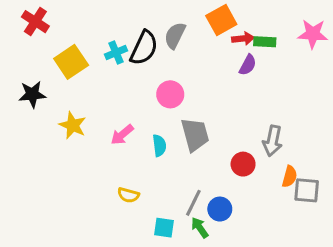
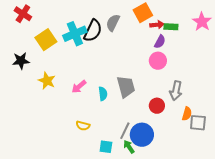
pink star: (313, 34) -> (202, 22), turned 30
cyan cross: (116, 53) -> (75, 34), size x1.6
pink circle: (170, 94) -> (158, 61), moved
blue circle: (220, 209) -> (142, 135), size x1.5

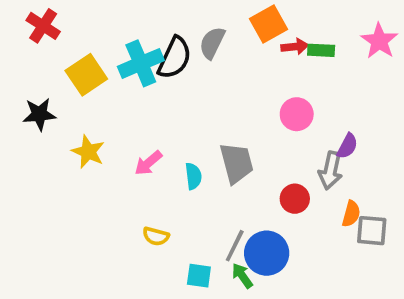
purple semicircle: (160, 42) -> (347, 146), moved

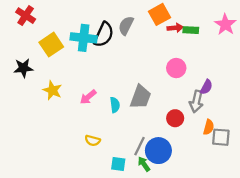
cyan cross: (141, 63) -> (84, 38), turned 30
gray trapezoid: (237, 163) -> (141, 97), turned 35

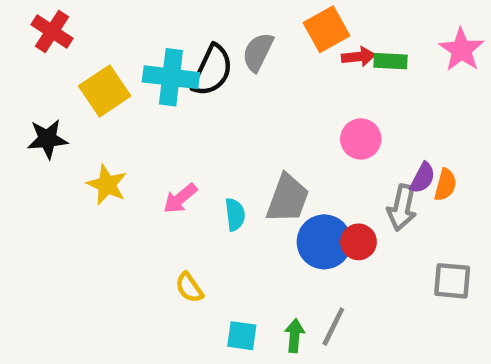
orange semicircle: (209, 127) -> (445, 185), moved
yellow semicircle: (93, 141) -> (189, 288), turned 40
gray line: (139, 146) -> (333, 327), moved
blue circle: (158, 151) -> (324, 242), moved
green arrow: (144, 164) -> (294, 336), turned 40

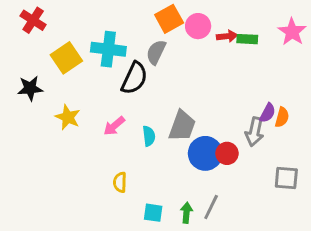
orange square: (326, 29) -> (169, 19), moved
gray semicircle: (258, 52) -> (156, 52), moved
black semicircle: (212, 70) -> (134, 78), moved
pink circle: (361, 139) -> (198, 26), moved
yellow semicircle: (189, 288) -> (120, 182), turned 36

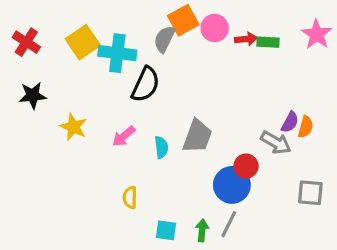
red cross: (33, 20) -> (26, 42), moved
gray semicircle: (156, 52) -> (164, 39), moved
yellow square: (66, 58) -> (83, 42), moved
gray arrow: (254, 132) -> (276, 143), turned -72
blue circle: (205, 153) -> (232, 185), moved

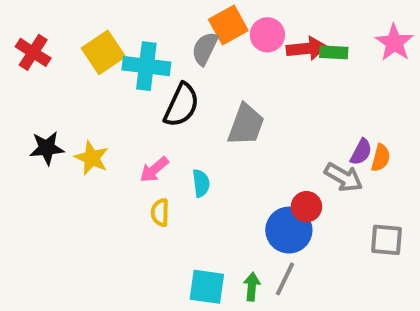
red arrow: (246, 39) -> (306, 48), size x1.4
black star: (33, 95) -> (47, 148), moved
gray trapezoid: (197, 136) -> (246, 125), moved
yellow semicircle: (130, 197) -> (160, 212), moved
cyan square: (166, 230) -> (207, 287), size x1.4

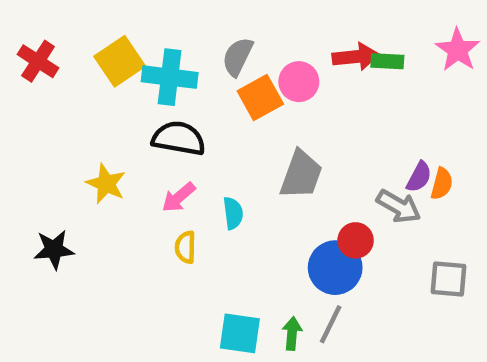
orange square: (228, 25) -> (260, 98), moved
pink circle: (267, 35) -> (299, 82), moved
black semicircle: (181, 105) -> (179, 138), moved, turned -105
gray trapezoid: (246, 125) -> (301, 175), moved
black star: (47, 148) -> (54, 249), moved

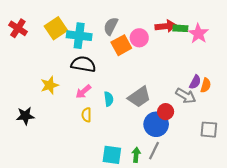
pink star: (458, 50) -> (198, 34), moved
gray trapezoid: (301, 175) -> (139, 97), moved, turned 35
yellow star: (106, 184) -> (50, 85), turned 30

